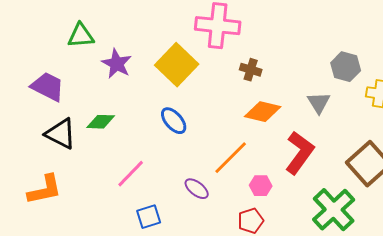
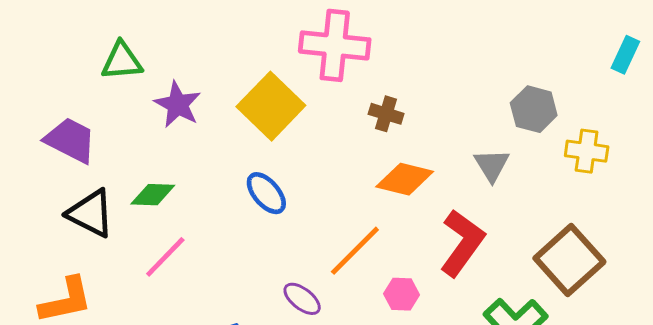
pink line: (131, 174) -> (165, 257), moved

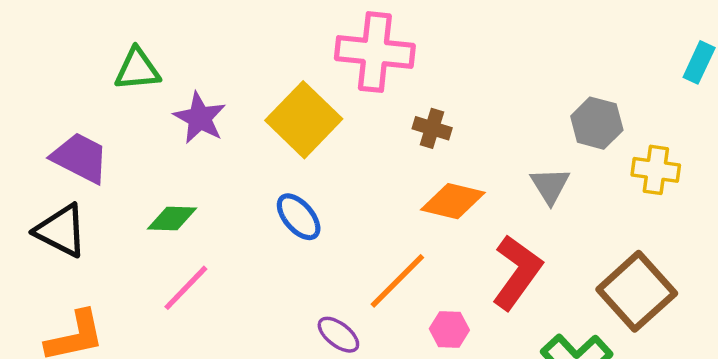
black triangle: (91, 213) -> (61, 231), moved

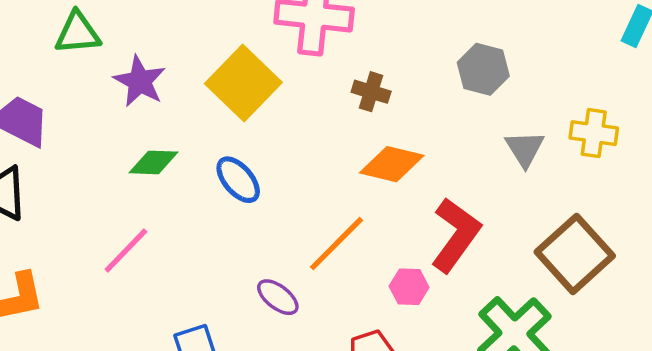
gray hexagon: (597, 123) -> (483, 69), moved
gray triangle: (550, 186) -> (525, 149), moved
green diamond: (172, 218) -> (154, 162), moved
pink hexagon: (449, 329) -> (409, 287), moved

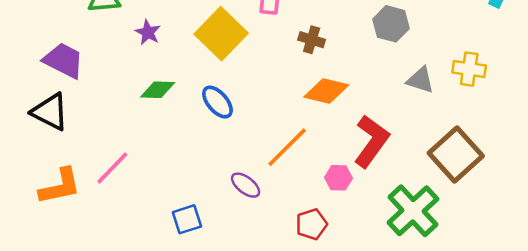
purple star: (140, 81) -> (148, 32), size x0.7
gray triangle: (525, 149) -> (420, 80), turned -40
pink line: (126, 250) -> (112, 168), moved

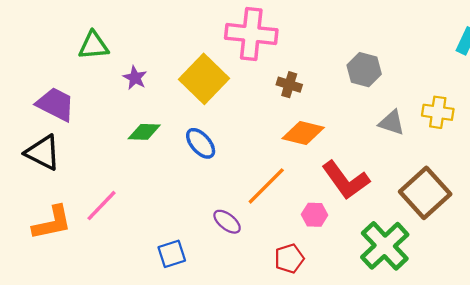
red L-shape: (371, 141) -> (346, 180), turned 108

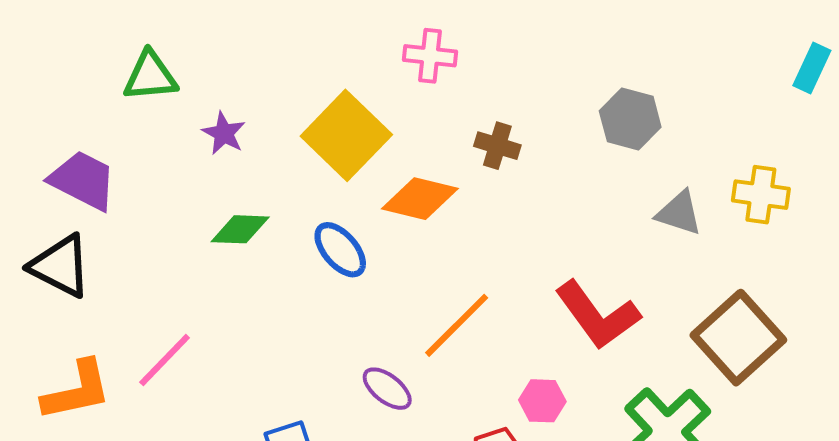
pink cross: (251, 34) -> (430, 56), size x0.6
orange diamond: (303, 133) -> (420, 199), moved
pink hexagon: (315, 215) -> (542, 401), moved

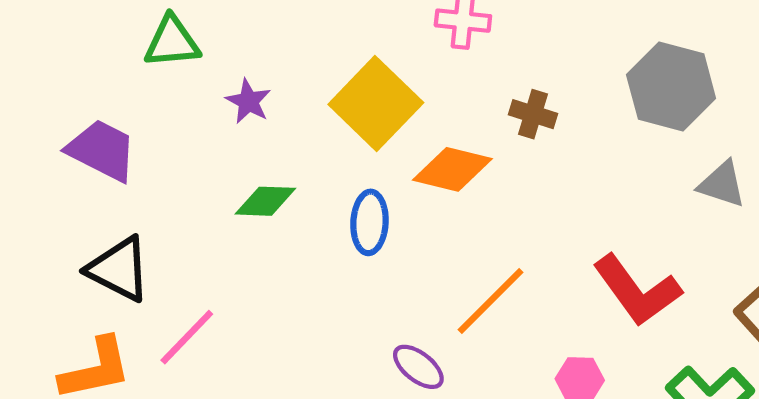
gray hexagon: (630, 119) -> (671, 87), size x1.4
blue ellipse: (340, 250) -> (369, 222), turned 44
black triangle: (60, 266) -> (119, 269), moved

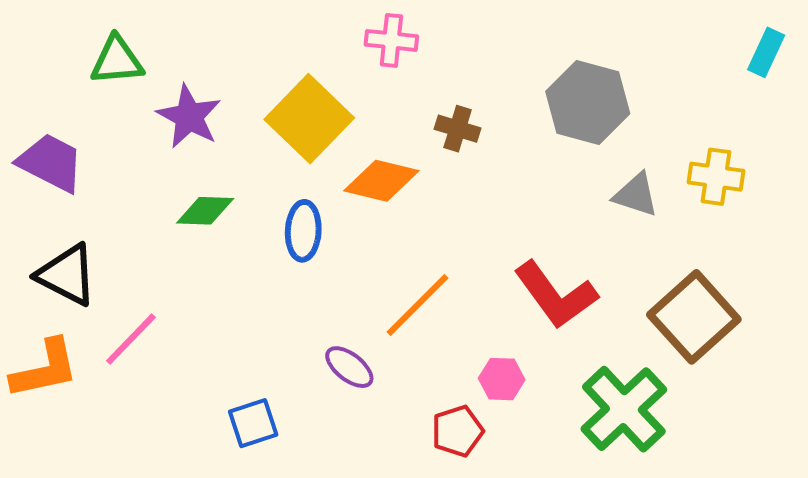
purple star: (248, 101) -> (189, 117), size x1.5

